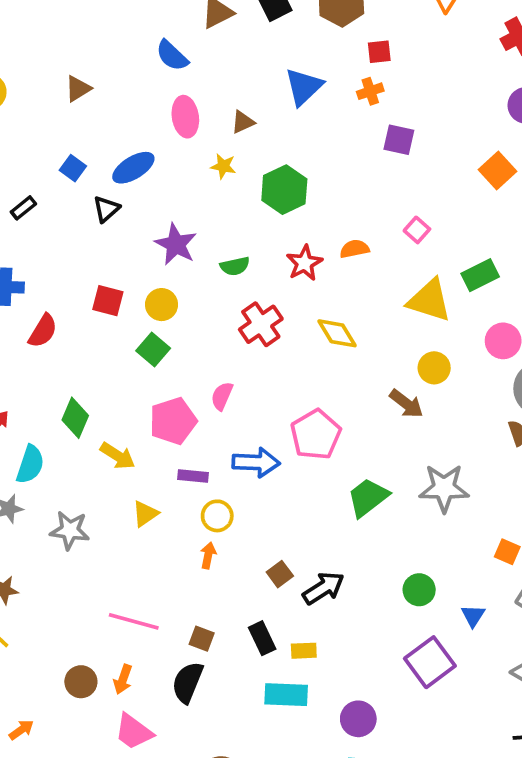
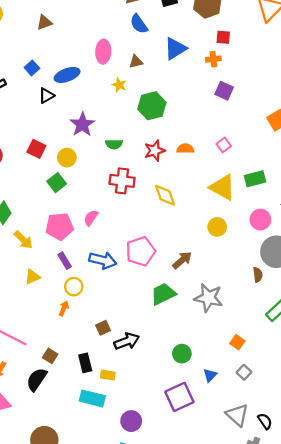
blue semicircle: (172, 56) -> (139, 24), moved
red cross: (261, 324) -> (122, 181), turned 30
brown arrow: (406, 404) -> (182, 260), moved, turned -90
purple rectangle: (193, 476) -> (65, 261), turned 42

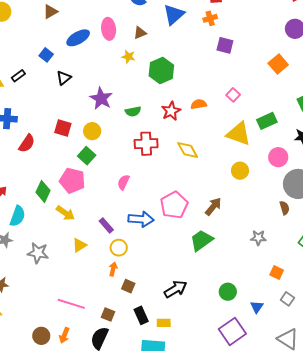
blue ellipse: (67, 75) -> (78, 38), moved
pink pentagon: (60, 226) -> (72, 181), moved, turned 30
gray star: (209, 298) -> (258, 238), moved, size x0.6
brown square: (103, 328) -> (128, 286), moved, turned -32

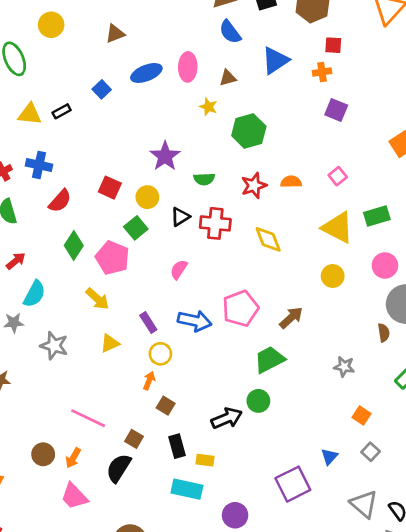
black triangle: (64, 78) -> (180, 217), moved
green diamond: (43, 191) -> (74, 246), moved
green circle: (228, 292) -> (258, 401), moved

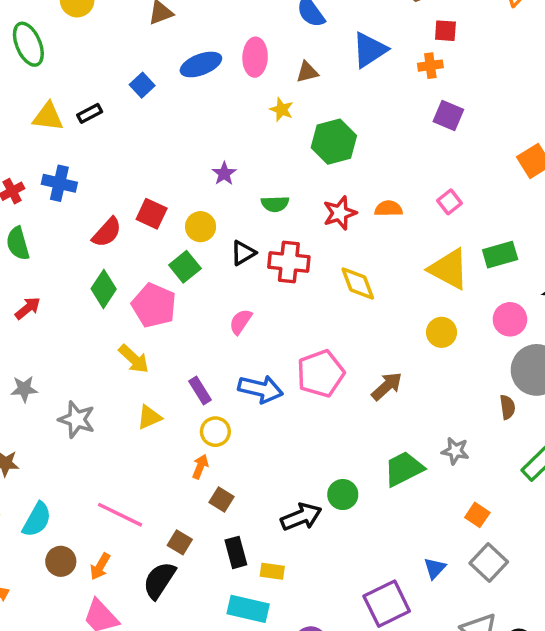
purple star: (165, 156) -> (224, 174), size x0.6
red semicircle: (60, 201) -> (107, 232), moved
cyan semicircle: (34, 294) -> (37, 520), moved
green trapezoid: (269, 360) -> (404, 469), moved
gray square: (371, 452) -> (489, 563), size x1.5

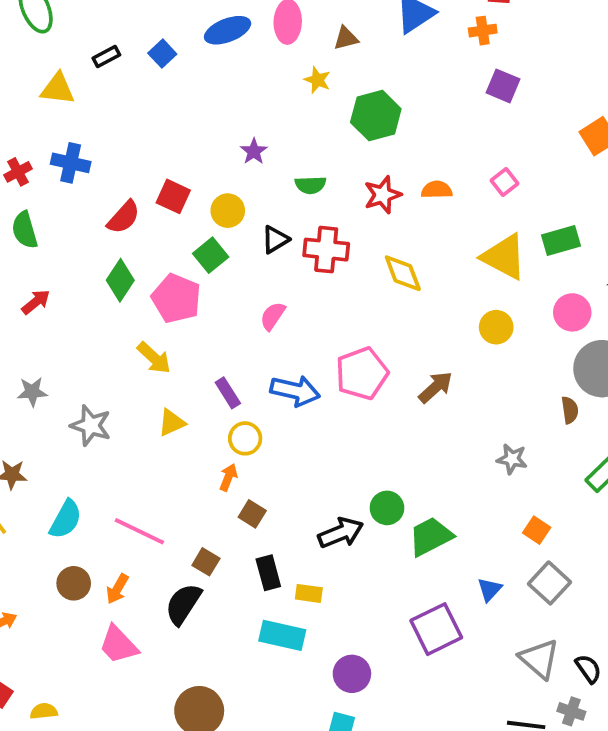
black rectangle: (90, 113) -> (106, 57), moved
green trapezoid: (404, 469) -> (431, 537), moved
cyan semicircle: (37, 520) -> (66, 519), moved

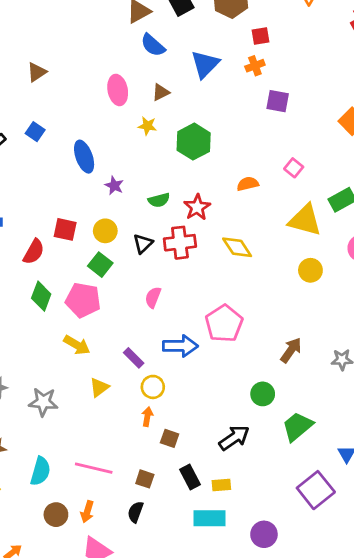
blue ellipse: (228, 30) -> (84, 157), moved, turned -76
red star: (383, 195) -> (197, 207), moved
brown arrow: (435, 387) -> (291, 350), moved
green circle: (387, 508) -> (263, 394), moved
black semicircle: (183, 604) -> (136, 512), size x0.7

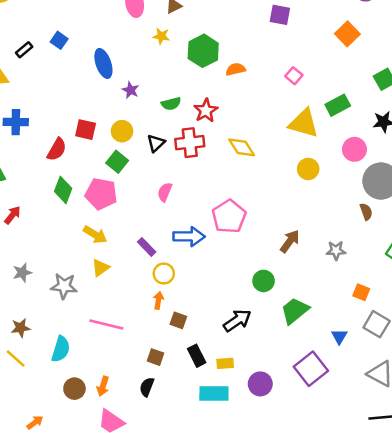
orange semicircle: (248, 184) -> (236, 69), moved
yellow triangle: (99, 387) -> (100, 268), moved
pink line: (94, 468) -> (106, 325), moved
purple circle: (264, 534) -> (260, 384), moved

